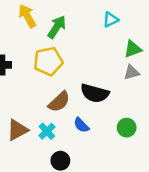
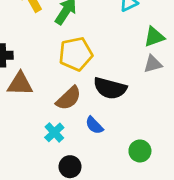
yellow pentagon: (48, 61) -> (76, 54), moved
green circle: (127, 128) -> (140, 151), moved
brown triangle: (17, 130) -> (20, 84), moved, turned 30

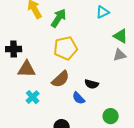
green triangle: (154, 37) -> (121, 36), turned 49
black semicircle: (110, 88) -> (92, 84), moved, size x0.6
cyan cross: (54, 132) -> (33, 97), moved

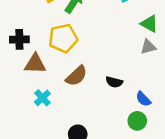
yellow pentagon: (66, 48) -> (63, 38), moved
blue semicircle: (79, 98) -> (143, 99), moved

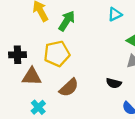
black semicircle: (114, 82) -> (114, 83), moved

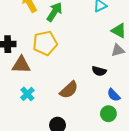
brown semicircle: (69, 88) -> (69, 90), moved

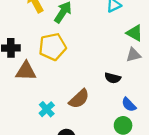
cyan cross: (27, 94) -> (47, 109), moved

